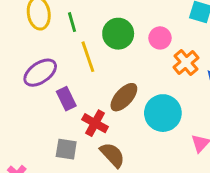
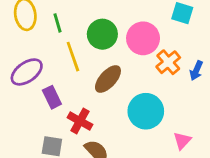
pink circle: (160, 38) -> (143, 38), size x1.5
brown ellipse: (124, 97) -> (108, 79), moved

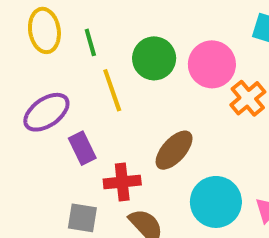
brown ellipse: (108, 79) -> (174, 150), moved
cyan circle: (146, 111) -> (216, 202), moved
red cross: (80, 121) -> (122, 182), turned -35

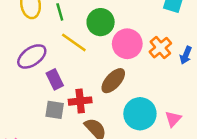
pink circle: (212, 64) -> (127, 44), moved
yellow line: (112, 90) -> (74, 42), turned -36
gray square: (82, 218) -> (55, 110), moved

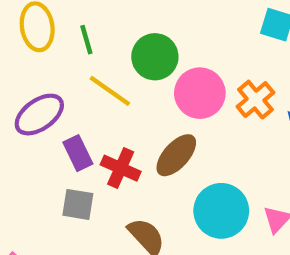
red cross: (80, 101) -> (121, 168), moved, turned 30

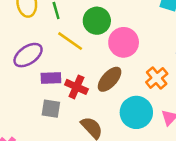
orange cross: (255, 100) -> (157, 78), moved
purple rectangle: (78, 153) -> (51, 78), turned -66

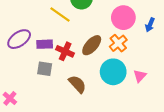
pink circle: (124, 42) -> (123, 18), moved
purple ellipse: (28, 55) -> (19, 39), moved
orange cross: (157, 78) -> (118, 43), moved

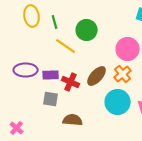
purple ellipse: (19, 39) -> (26, 70), turned 35
brown semicircle: (77, 84) -> (73, 120), moved, turned -42

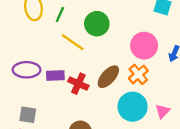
green line: (55, 22) -> (60, 14), turned 40
gray square: (51, 99) -> (28, 115), moved

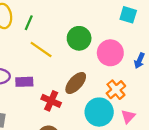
green circle: (97, 24) -> (79, 38), moved
orange cross: (138, 74) -> (116, 90), moved
red cross: (78, 84) -> (51, 101), moved

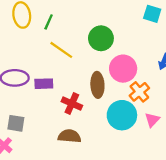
pink circle: (110, 53) -> (123, 69), moved
brown ellipse: (76, 83) -> (97, 85), turned -45

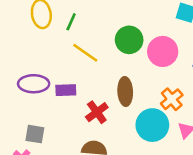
pink circle: (123, 69) -> (163, 51), moved
red cross: (72, 104) -> (97, 112), turned 30

